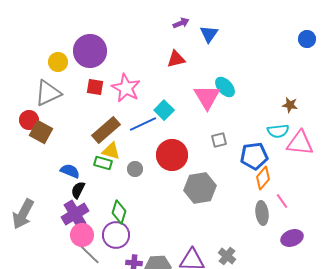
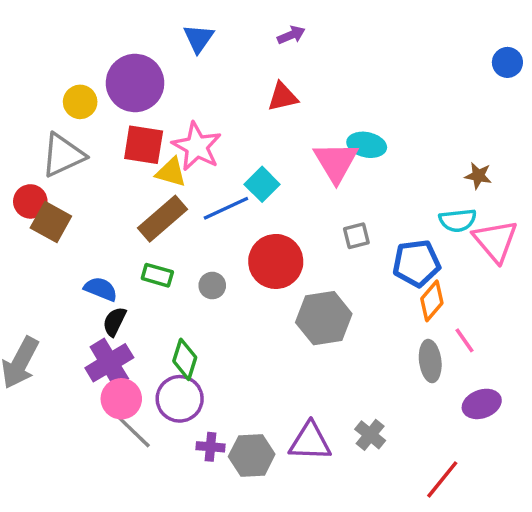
blue triangle: (209, 34) -> (199, 38), moved
red square: (95, 87) -> (144, 145), size x1.4
cyan ellipse: (225, 87) -> (367, 145), turned -35
pink triangle: (300, 143) -> (495, 241), turned 44
yellow triangle: (111, 151) -> (171, 172), moved

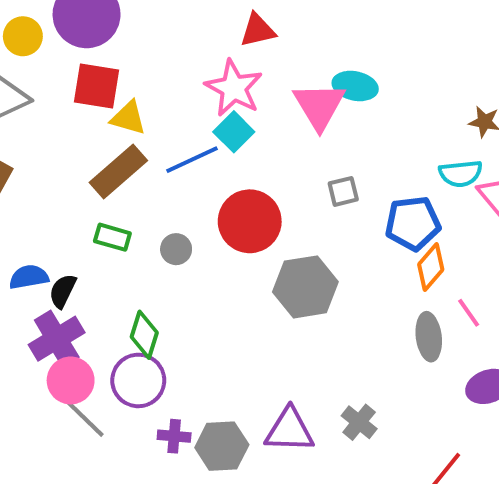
pink star: (197, 147) -> (234, 88), moved
blue semicircle: (101, 289) -> (29, 277), moved, turned -32

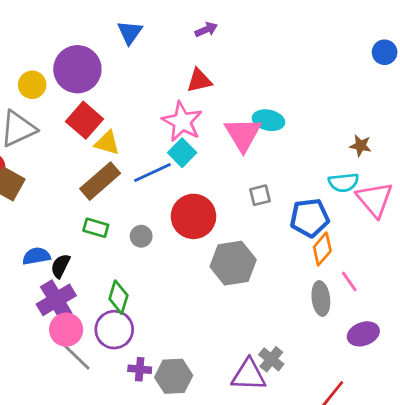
red square: (96, 86) -> (85, 120), turned 32
purple triangle: (289, 430) -> (249, 375), moved

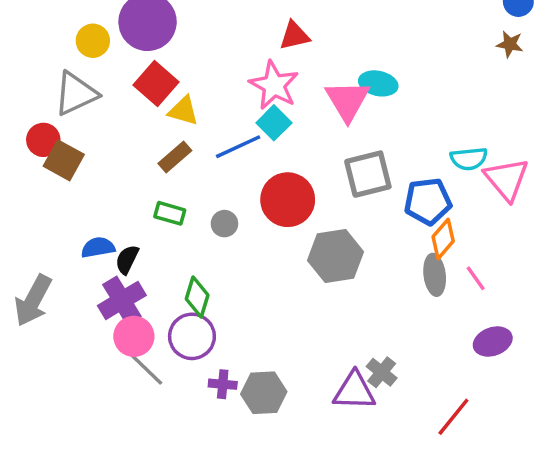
brown star: (360, 146) -> (510, 44), moved
brown rectangle: (100, 181) -> (175, 157), size x0.7
gray square: (260, 195) -> (368, 174), size x1.8
gray ellipse: (321, 298) -> (435, 275), moved

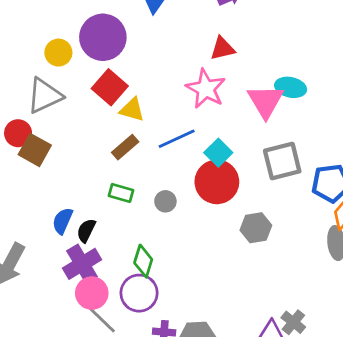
cyan square: (274, 123) -> (218, 153), moved
blue semicircle: (98, 248) -> (63, 221), turned -56
gray hexagon: (336, 256) -> (256, 228), size x0.7

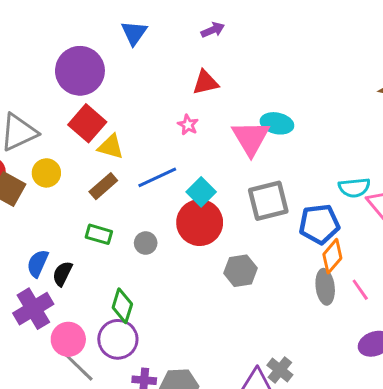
yellow circle: (58, 53) -> (46, 173), moved
pink star: (206, 89) -> (188, 125), size x0.5
purple cross: (82, 264) -> (33, 309), moved

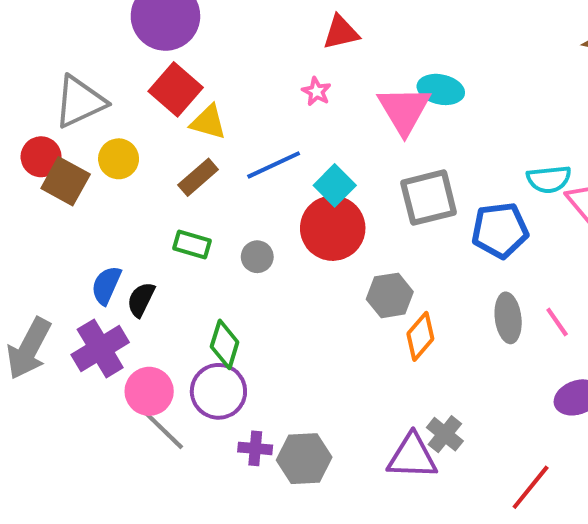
orange diamond: (332, 256) -> (420, 336), moved

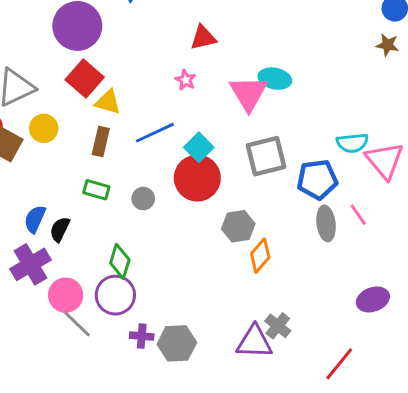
brown rectangle: (198, 177) -> (101, 141), turned -36
gray ellipse: (508, 318) -> (326, 223), moved
pink line: (557, 322) -> (358, 215), moved

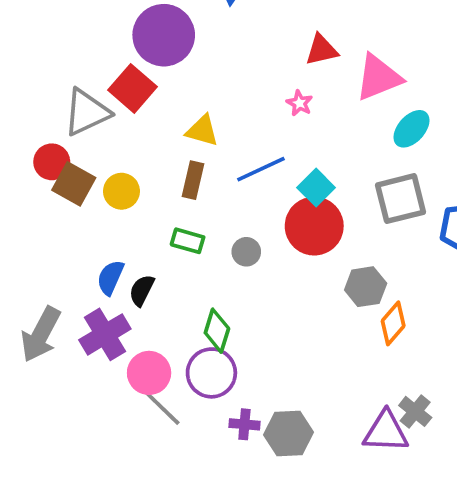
red square: (85, 79) -> (132, 88), moved
cyan ellipse: (275, 79) -> (411, 129), moved, turned -60
pink triangle: (249, 93) -> (378, 77), moved, turned 39
yellow circle: (44, 128) -> (121, 191), moved

